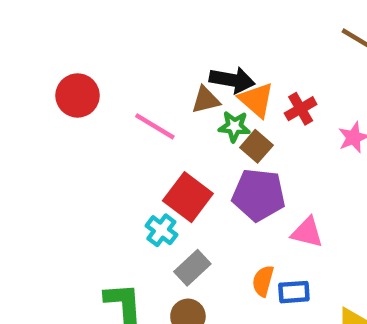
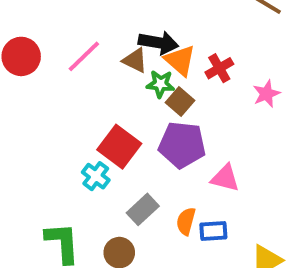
brown triangle: (206, 100) -> (135, 60), turned 40
pink line: (155, 126) -> (84, 56), moved, turned -75
gray rectangle: (192, 268) -> (143, 209), moved

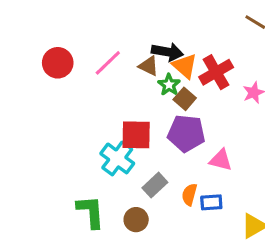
red cross: (219, 68) -> (216, 72), size x1.5
green star: (160, 84) -> (169, 85), turned 30
red square: (119, 147) -> (136, 135), turned -36
cyan cross: (96, 176) -> (117, 158), size x1.5

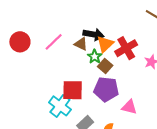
orange triangle: (185, 66) -> (105, 44), turned 36

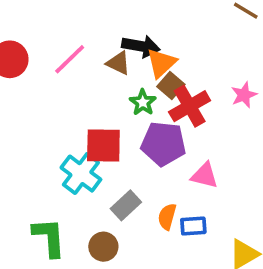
red cross: (126, 48) -> (190, 106), moved
green star: (95, 57) -> (143, 102), moved
brown square: (105, 66) -> (171, 86), moved

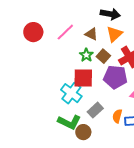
black arrow: (141, 46) -> (110, 14), moved
brown square: (171, 86) -> (103, 56), moved
green star: (143, 102) -> (86, 55), moved
green L-shape: (49, 237) -> (69, 122), moved, turned 120

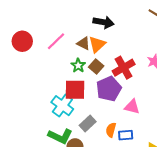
orange triangle: (114, 34) -> (97, 44), moved
purple pentagon: (115, 77) -> (109, 89), turned -30

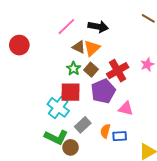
pink line: (56, 41) -> (66, 27), moved

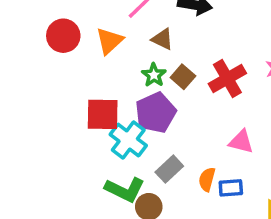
orange triangle: (92, 48) -> (109, 41), moved
purple pentagon: (103, 91) -> (156, 113), moved
red square: (70, 92) -> (103, 114), moved

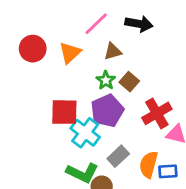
brown triangle: (162, 39) -> (113, 51), turned -42
red cross: (227, 78) -> (157, 113), moved
orange semicircle: (207, 179) -> (149, 164), size x1.4

